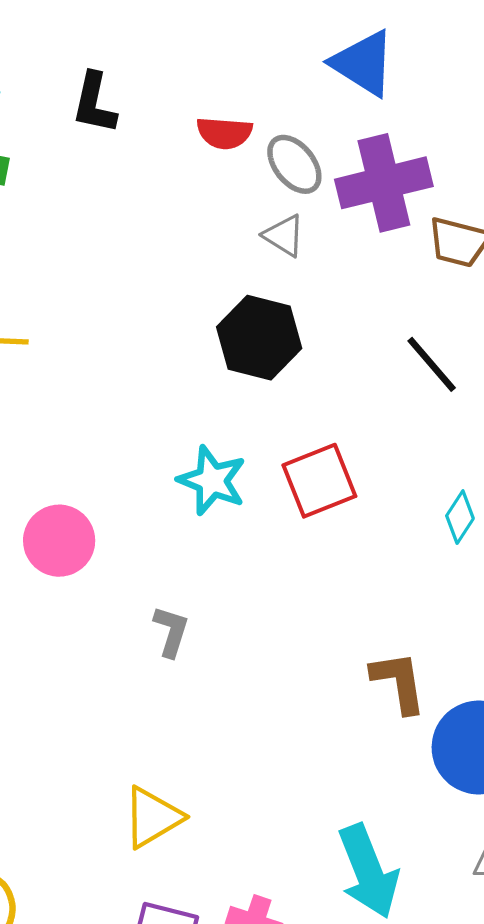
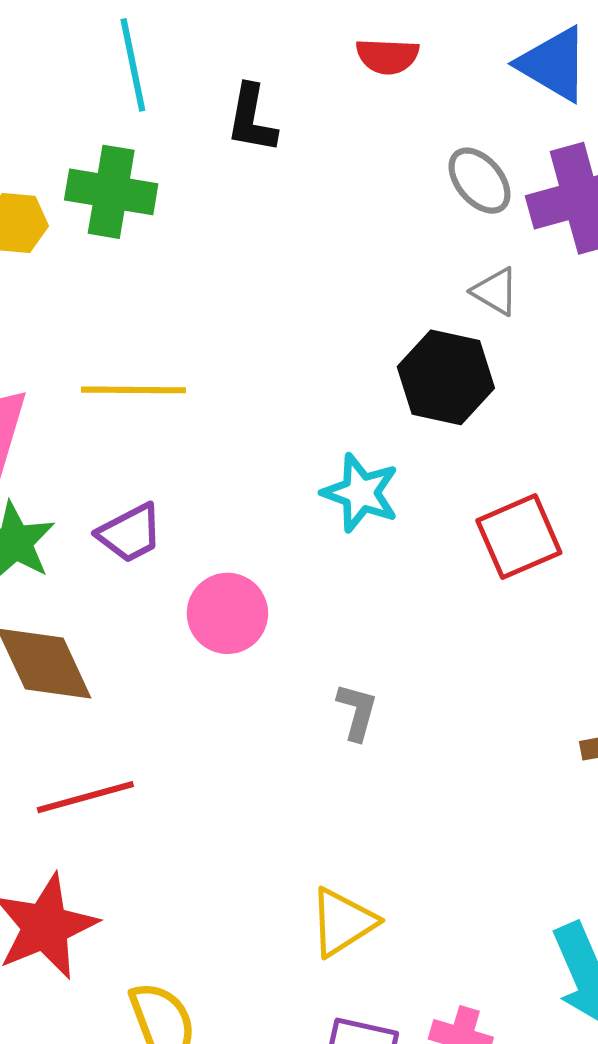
red semicircle: (224, 133) -> (387, 56), moved
gray triangle: (284, 235) -> (495, 291), moved
cyan star: (212, 480) -> (361, 493), moved

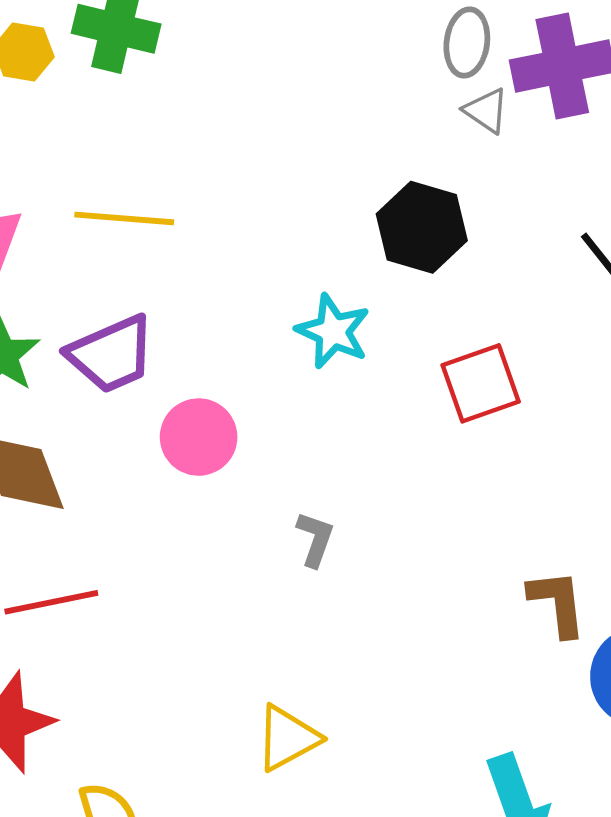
gray ellipse: (479, 181) -> (467, 42), turned 44
gray triangle: (495, 291) -> (486, 111), moved
purple trapezoid: (130, 533) -> (111, 354), size x1.4

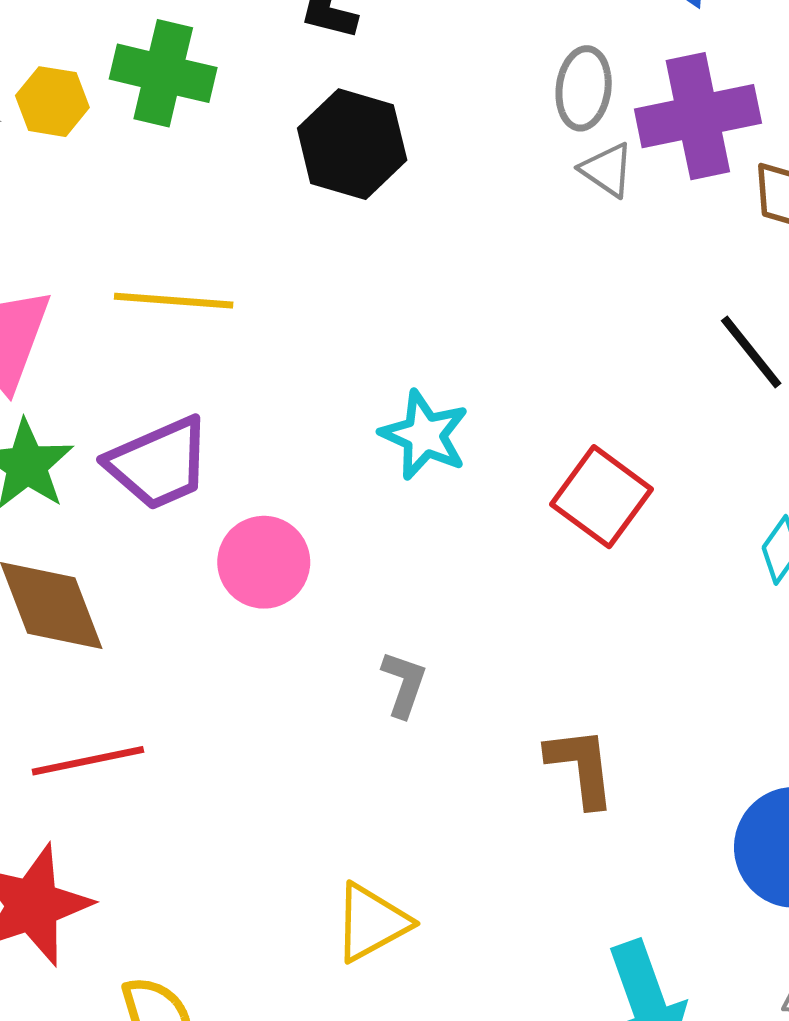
black hexagon: (422, 227) -> (352, 144), moved
red square: (481, 383) -> (602, 497), turned -34
brown L-shape: (557, 603) -> (581, 767), moved

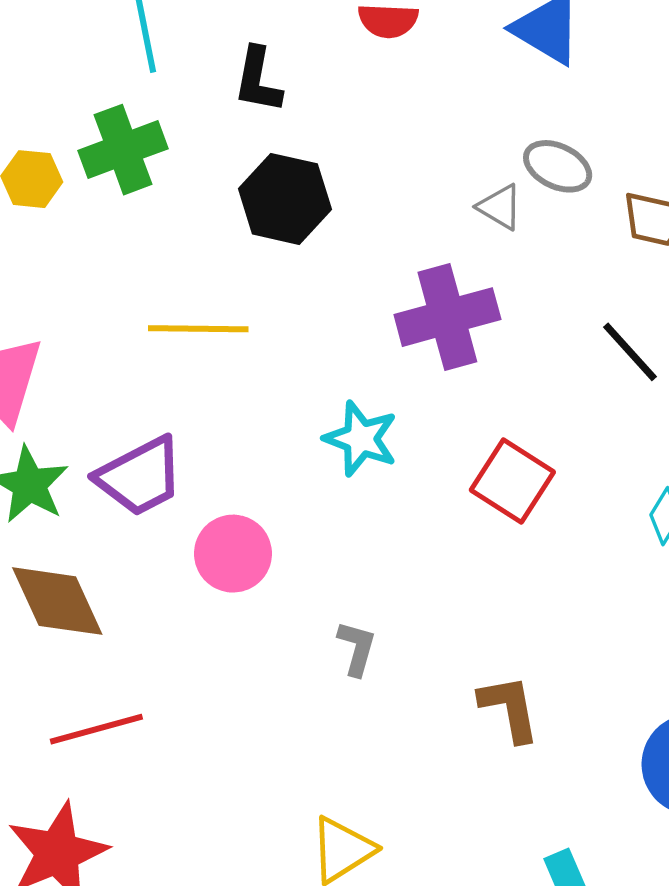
green cross: (163, 73) -> (123, 150), turned -30
gray ellipse: (584, 88) -> (558, 166), moved, turned -68
purple cross: (698, 116) -> (447, 317), moved
yellow line: (174, 301) -> (198, 329), moved

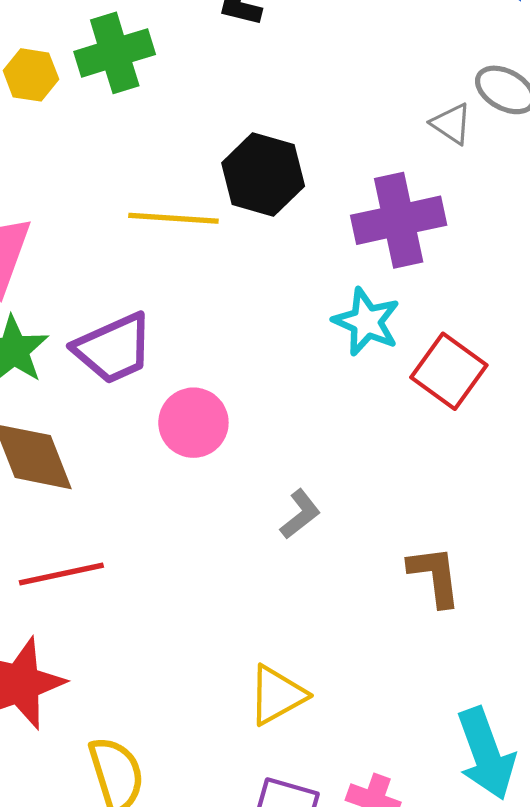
black hexagon: (285, 199) -> (263, 175), moved
cyan star: (361, 439) -> (366, 322), moved
gray L-shape: (357, 648) -> (300, 514), turned 33

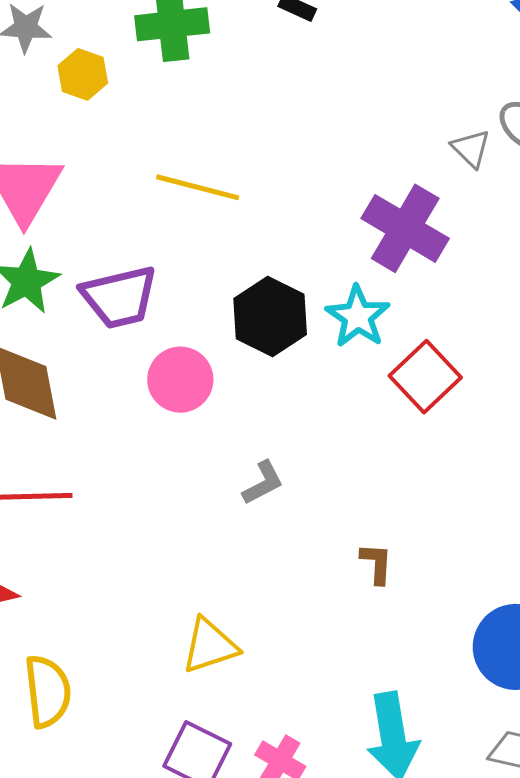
yellow hexagon: (31, 75) -> (83, 74), moved
black hexagon: (263, 175) -> (270, 317), moved
purple cross: (399, 220) -> (405, 228), turned 32
brown L-shape: (435, 576) -> (376, 563), size x0.7

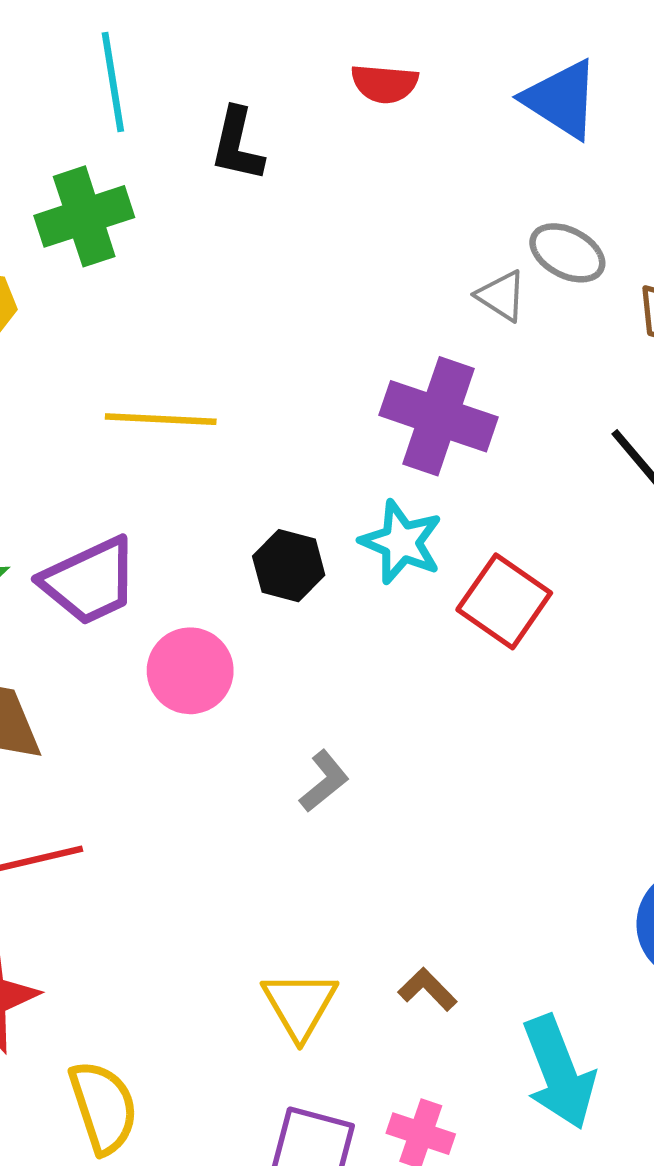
black hexagon: (270, 317) -> (289, 566), size x0.7
brown L-shape: (376, 563) -> (427, 989), moved, turned -36
yellow triangle: (210, 646) -> (300, 1005), turned -30

